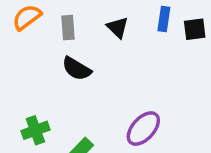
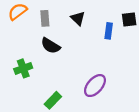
blue rectangle: (164, 19) -> (109, 31), moved
green cross: (35, 130) -> (23, 68), moved

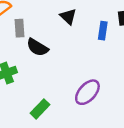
gray rectangle: (45, 18) -> (19, 28), moved

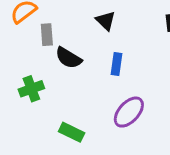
blue rectangle: (103, 31) -> (116, 64), moved
green rectangle: (40, 109) -> (72, 132), turned 72

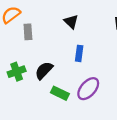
black semicircle: (69, 58) -> (44, 70), moved, turned 102
green rectangle: (72, 132) -> (60, 93), moved

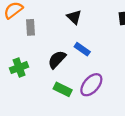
blue rectangle: (79, 53) -> (82, 49), turned -63
black semicircle: (44, 70) -> (57, 59), moved

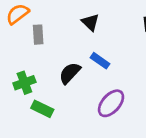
green rectangle: (63, 89) -> (42, 109), moved

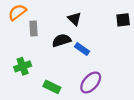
black semicircle: (70, 73) -> (62, 40), moved, turned 30
green rectangle: (42, 109) -> (52, 87), moved

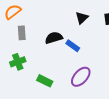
black triangle: (74, 19) -> (82, 18), moved, turned 32
gray rectangle: (33, 28) -> (22, 33), moved

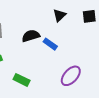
purple ellipse: (81, 77) -> (71, 76), moved

